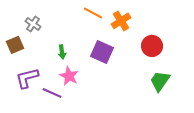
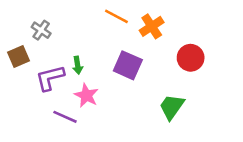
purple L-shape: (27, 78) -> (50, 78), moved
green trapezoid: (160, 81) -> (172, 107), moved

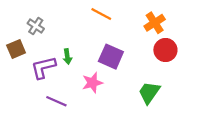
orange cross: (152, 26) -> (155, 23), moved
pink star: (86, 95) -> (92, 83), moved, turned 30

